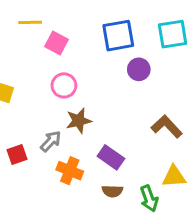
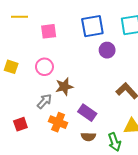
yellow line: (30, 22) -> (19, 17), moved
pink square: (57, 43) -> (49, 31), turned -35
pink circle: (64, 85) -> (44, 67), moved
red square: (17, 154) -> (20, 124), moved

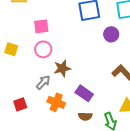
pink square: (49, 31) -> (41, 26), moved
purple circle: (107, 50) -> (111, 34), moved

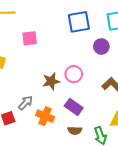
pink circle: (43, 49) -> (74, 74), moved
gray arrow: (43, 82) -> (26, 103), moved

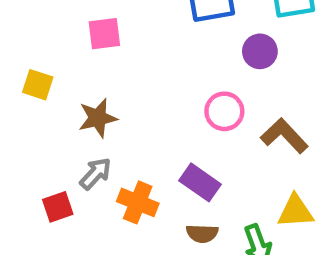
pink circle: (74, 74) -> (224, 111), moved
brown star: (51, 81) -> (98, 118), moved

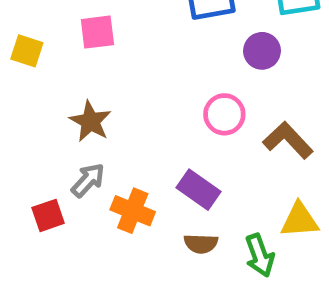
yellow square: (38, 85) -> (27, 51), moved
brown star: (98, 118) -> (90, 121), turned -30

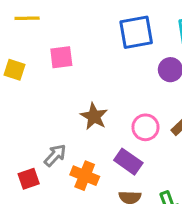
pink circle: (224, 114) -> (145, 127), moved
brown star: (90, 121) -> (94, 116), moved

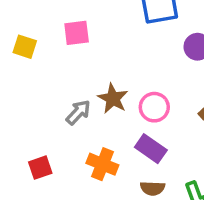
pink circle: (145, 127) -> (154, 107), moved
gray arrow: (55, 155) -> (78, 112), moved

